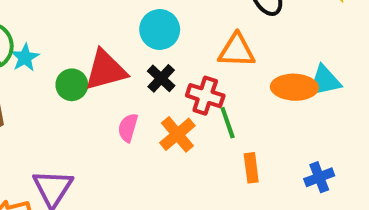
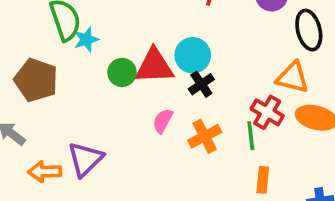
cyan circle: (160, 29) -> (193, 55), moved
orange triangle: (237, 51) -> (293, 77), moved
red cross: (205, 96) -> (267, 112), moved

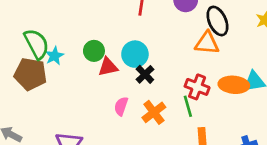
red triangle: (154, 66) -> (108, 67), size x0.7
green circle: (122, 72) -> (94, 51), moved
orange triangle: (293, 77) -> (207, 43), moved
brown pentagon: (36, 80) -> (30, 74), moved

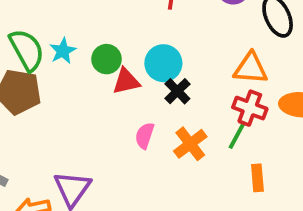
orange triangle: (207, 43) -> (251, 68), moved
cyan star: (54, 56) -> (63, 51), moved
green line: (188, 106) -> (237, 135), turned 45

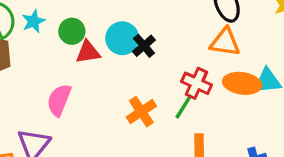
orange triangle: (251, 68) -> (225, 42), moved
black cross: (177, 91) -> (144, 46), moved
pink semicircle: (145, 136) -> (59, 100), moved, size x1.4

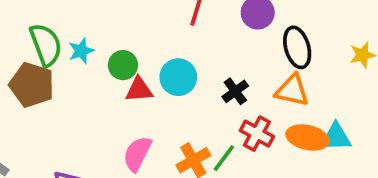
black cross: (144, 46) -> (235, 91), moved
pink semicircle: (59, 100) -> (137, 154), moved
green line: (184, 106) -> (224, 158), moved

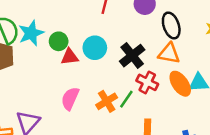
cyan star: (81, 51) -> (31, 33), size x1.5
black cross: (235, 91) -> (132, 56), size x1.5
orange ellipse: (308, 138) -> (180, 84), turned 45

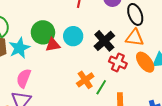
cyan star: (31, 33) -> (19, 48), moved
green circle: (59, 41) -> (43, 32), size x1.5
pink semicircle: (70, 98) -> (24, 78), moved
green line: (126, 99) -> (101, 87), moved

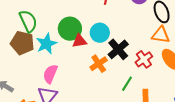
black cross: (104, 41) -> (118, 49), moved
red cross: (118, 62) -> (144, 59), turned 30
orange cross: (85, 80) -> (99, 64), moved

